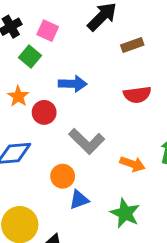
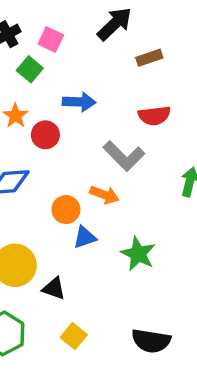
gray L-shape: (87, 141) -> (124, 156), moved
orange arrow: (132, 164) -> (104, 195), moved

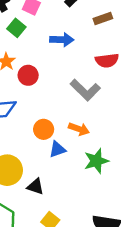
blue arrow: (79, 102) -> (62, 40), moved
orange arrow: (104, 195) -> (79, 129), moved
green star: (138, 254) -> (96, 161), turned 30

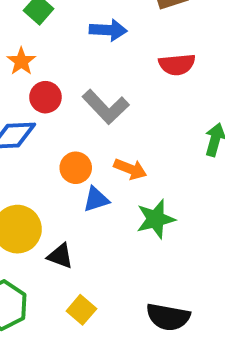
red circle: (28, 75) -> (45, 97), moved
gray L-shape: (85, 90) -> (106, 107), moved

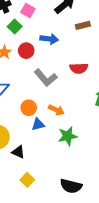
red semicircle: (177, 64) -> (79, 68), moved
red circle: (45, 97) -> (26, 51), moved

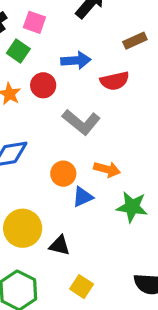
brown rectangle: (83, 25) -> (135, 41), moved
red semicircle: (79, 68) -> (115, 81), moved
green star: (68, 136) -> (132, 207), turned 30

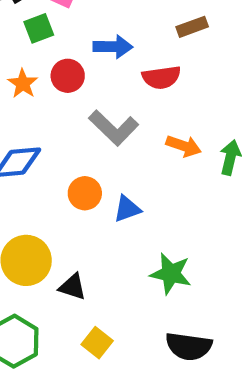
green square: (18, 51) -> (39, 28), turned 30
orange arrow: (107, 169) -> (184, 146), moved
blue triangle: (83, 197) -> (127, 209), moved
green star: (132, 207) -> (171, 274), moved

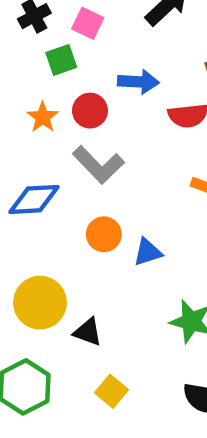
gray L-shape: (114, 128) -> (98, 165), moved

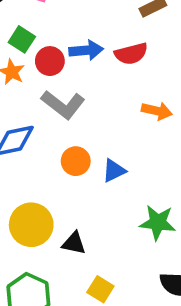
green square: (61, 60) -> (22, 39), moved, turned -30
blue arrow: (138, 82) -> (86, 50), moved

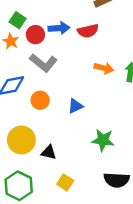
orange circle: (76, 161) -> (40, 100), moved

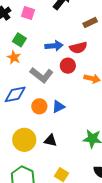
red circle: (35, 35) -> (68, 66), moved
blue triangle: (75, 106) -> (58, 107), moved
black triangle: (49, 152) -> (50, 140), moved

